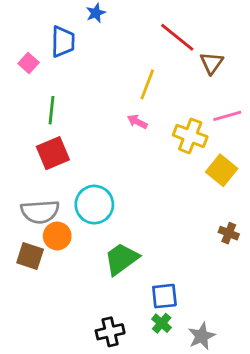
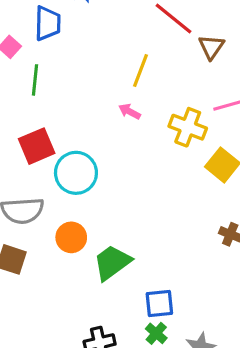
green line: (51, 110) -> (35, 80), moved
cyan circle: (94, 205) -> (76, 173), moved
orange circle: (57, 236) -> (71, 237), moved

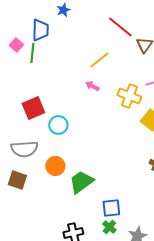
yellow line: (140, 71) -> (99, 60), turned 30
green line: (35, 80) -> (32, 53), moved
cyan circle: (76, 173) -> (58, 125), size x0.7

